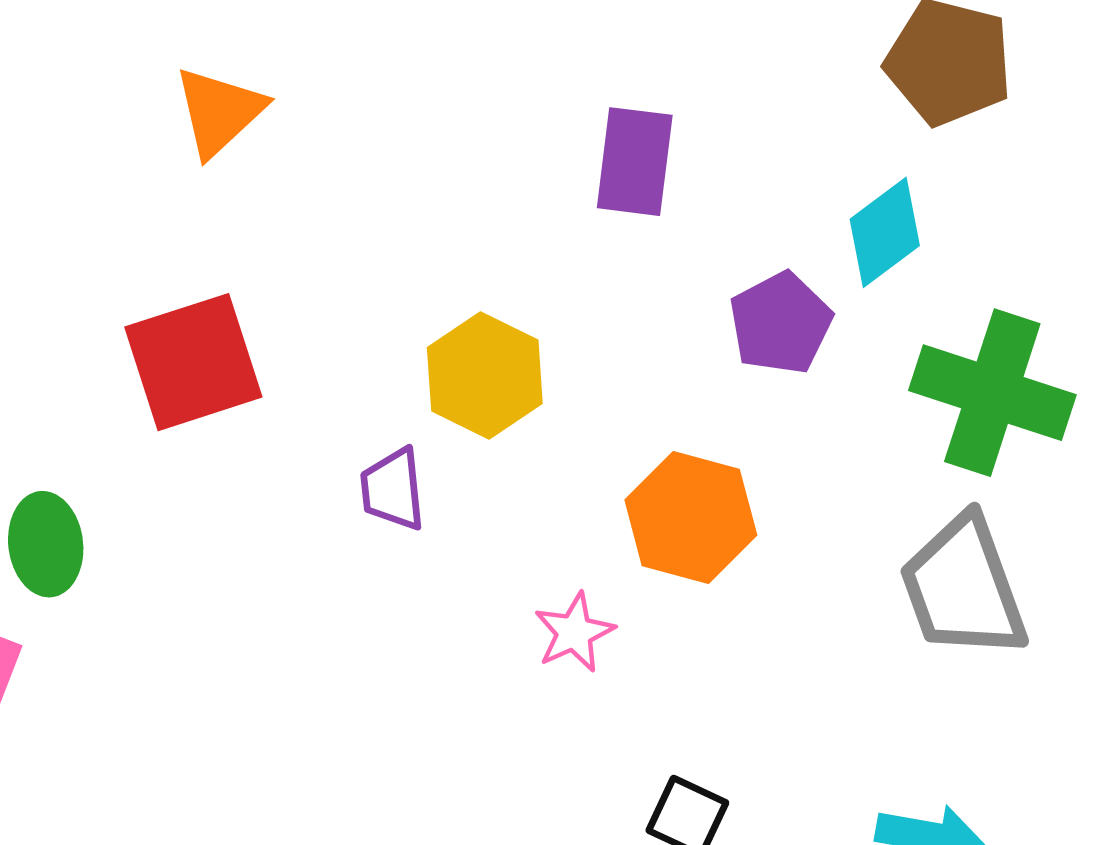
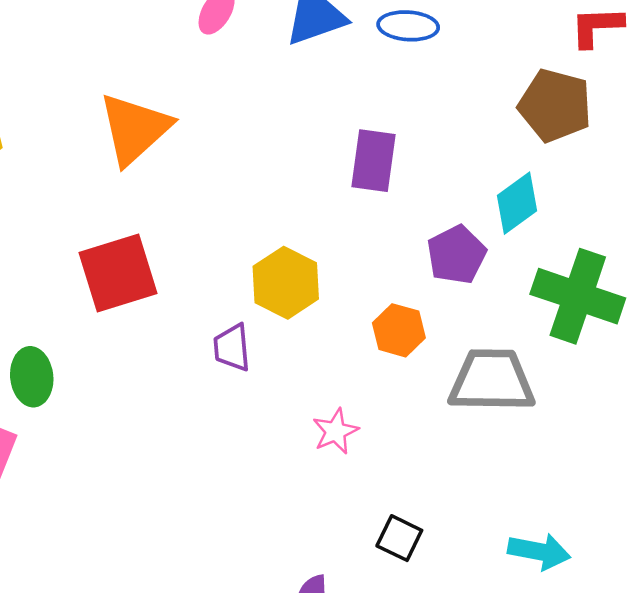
orange triangle: (219, 112) -> (135, 129), size x1.4
orange hexagon: (691, 518) -> (399, 330), moved, size x0.7
gray trapezoid: (963, 587) -> (492, 381), moved, turned 110

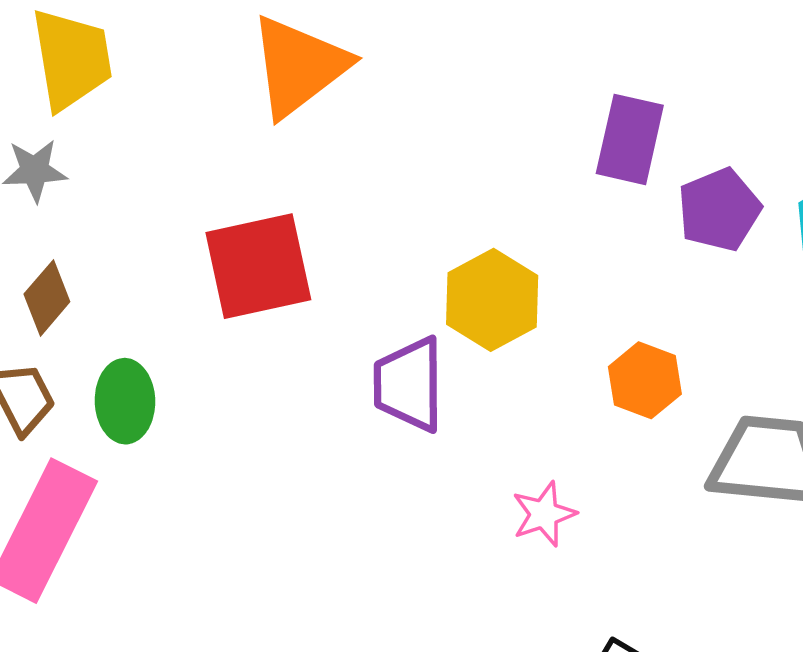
purple pentagon: (456, 255) -> (719, 210), moved
purple trapezoid: (232, 348) -> (409, 384), size x1.4

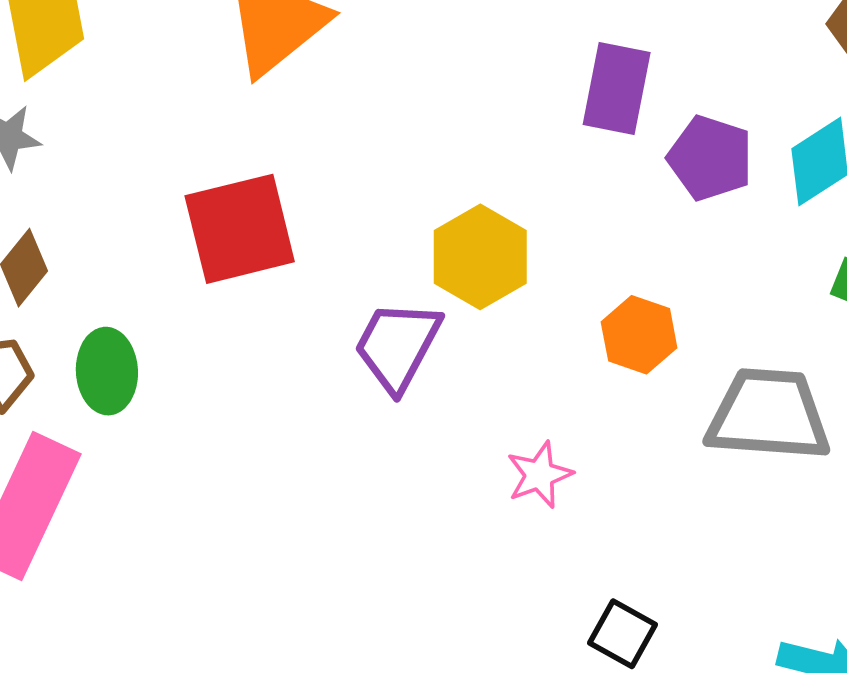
purple pentagon: (719, 210) -> (710, 158), turned -30
purple trapezoid: (409, 384) -> (397, 346), turned 30

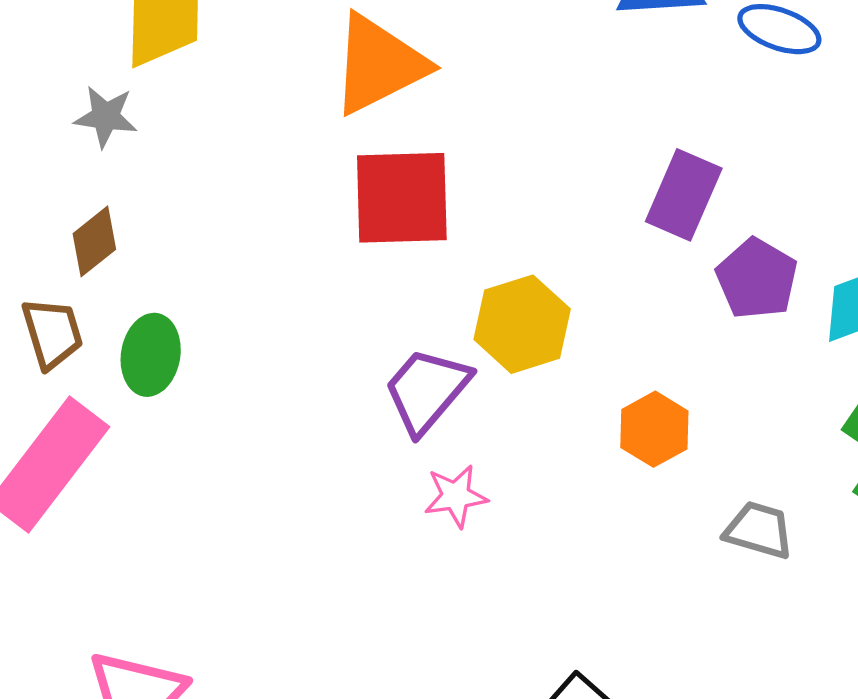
red square: (240, 229) -> (402, 198), moved
gray trapezoid: (768, 415) -> (759, 530), size x0.6
pink star: (539, 475) -> (456, 496), moved

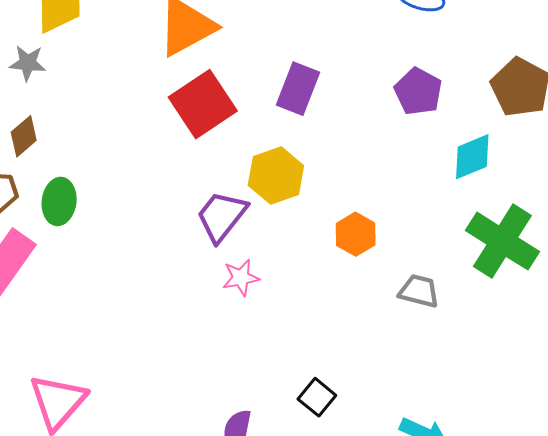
purple rectangle: (684, 195) -> (298, 89), moved
red square: (402, 198) -> (203, 104), turned -30
purple pentagon: (757, 279) -> (418, 92), moved

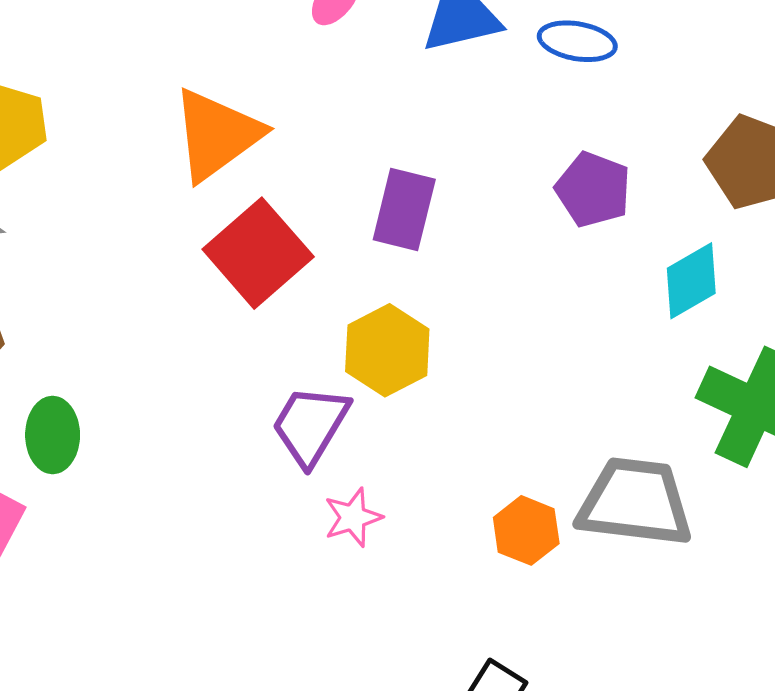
orange hexagon: (356, 234) -> (526, 530), moved
gray trapezoid: (419, 291) -> (635, 502), size x1.8

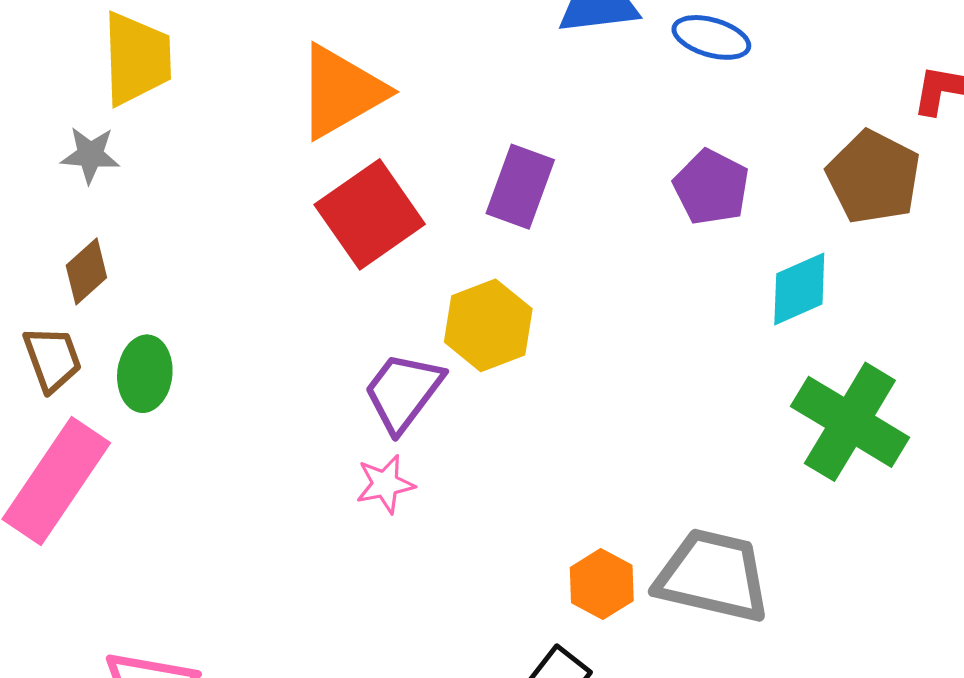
gray trapezoid: (635, 502) -> (713, 576), moved
pink star: (353, 517) -> (385, 484), moved
orange hexagon: (526, 530) -> (602, 584), moved

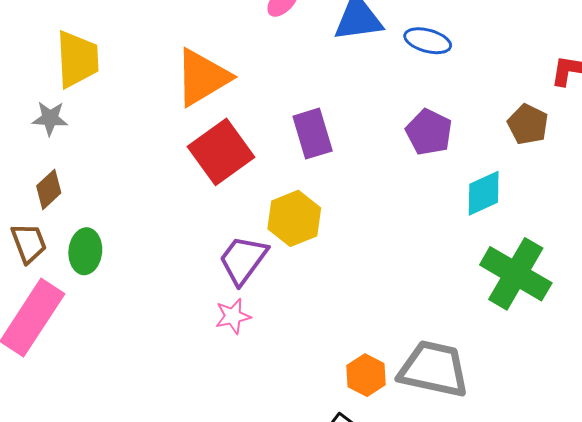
brown pentagon: (873, 177) -> (528, 124), size x0.7
purple rectangle: (520, 187) -> (313, 134), turned -36

